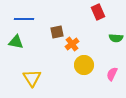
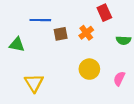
blue line: (24, 19) -> (40, 20), moved
orange cross: (72, 44) -> (86, 33), moved

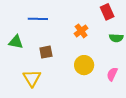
red rectangle: (104, 13) -> (107, 12), moved
brown square: (61, 34) -> (46, 52), moved

